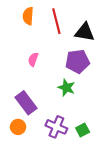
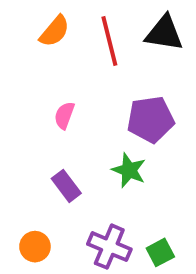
orange semicircle: (28, 16) -> (55, 31), turned -144
black triangle: (85, 32) -> (164, 33), moved
purple rectangle: (26, 103) -> (66, 186), moved, size x0.7

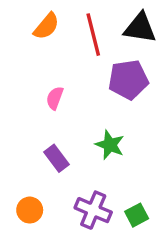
purple pentagon: (150, 119) -> (128, 80), moved

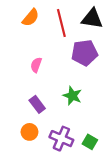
orange circle: (30, 210) -> (29, 132), moved
green square: (137, 215) -> (90, 142), turned -32

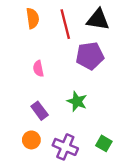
orange semicircle: (31, 18) -> (33, 18), turned -48
pink semicircle: (36, 65) -> (38, 69), turned -32
green square: (90, 142) -> (104, 143), moved

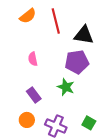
orange semicircle: (33, 18) -> (28, 16), turned 60
black triangle: (98, 19) -> (84, 35), moved
purple pentagon: (90, 56) -> (77, 62), moved

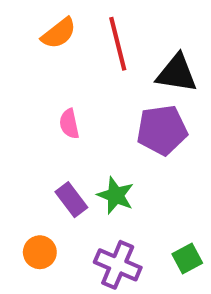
green star: (66, 87) -> (116, 195), moved
orange circle: (27, 120) -> (40, 252), moved
green square: (89, 123) -> (187, 259), turned 32

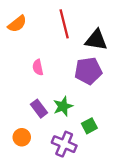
orange semicircle: (59, 33) -> (17, 24), moved
green star: (116, 195) -> (63, 106), turned 30
green square: (187, 259) -> (89, 126), moved

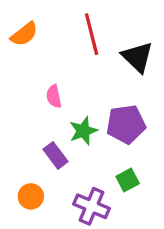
black triangle: (96, 40) -> (137, 57), turned 35
purple pentagon: (88, 71) -> (126, 124), moved
green star: (63, 106) -> (83, 131), moved

